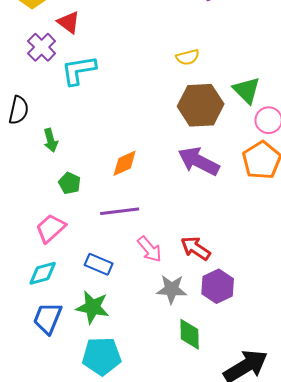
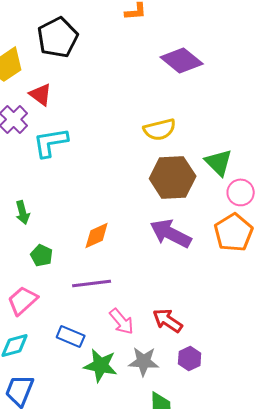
yellow semicircle: (188, 57) -> (160, 129), size x1.4
purple hexagon: (218, 286) -> (190, 358), size x0.7
green star: (93, 307) -> (101, 365), moved

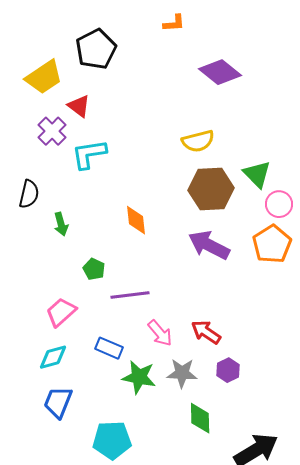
orange diamond: (97, 235) -> (136, 220), moved, turned -72
green pentagon: (42, 255) -> (94, 269), moved

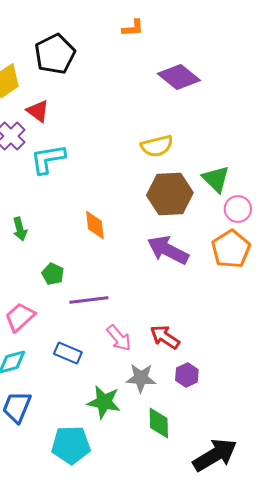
green star: (139, 377) -> (104, 402), moved

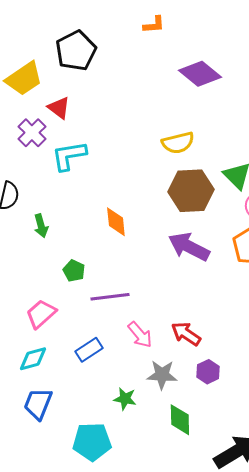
blue rectangle: (68, 353) -> (89, 350), turned -56
green star: (104, 402) -> (125, 399), size x0.7

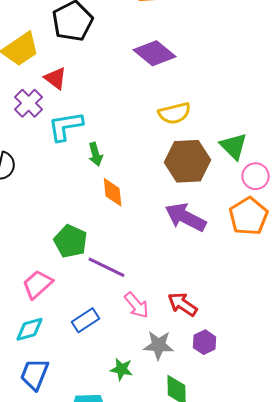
purple diamond: (200, 74) -> (155, 53), moved
green arrow: (41, 226) -> (96, 154), moved
green pentagon: (74, 271) -> (71, 241), size x1.5
purple line: (110, 297) -> (107, 267), turned 33

